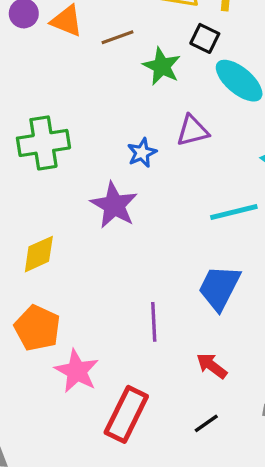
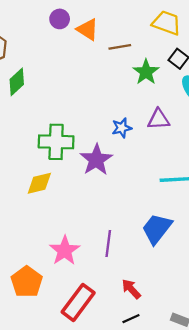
green cross: (43, 143) -> (56, 142), moved
orange pentagon: (37, 328) -> (27, 282), moved
red arrow: (212, 366) -> (131, 289), moved
pink star: (77, 371) -> (65, 251), moved

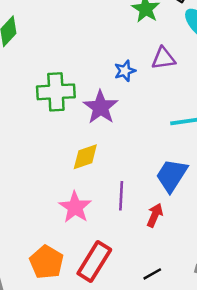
yellow diamond: (39, 183) -> (85, 157), moved
orange pentagon: (27, 282) -> (47, 262), moved
red arrow: (131, 289) -> (155, 215), moved, turned 70

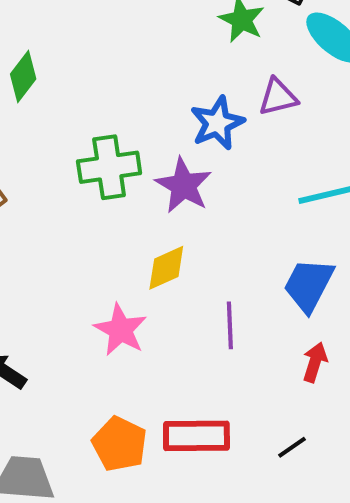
blue star: (125, 71) -> (217, 123), size x1.5
pink star: (75, 207) -> (120, 330), moved
red arrow: (155, 215) -> (315, 362), moved
red rectangle: (94, 261) -> (196, 436), turned 63

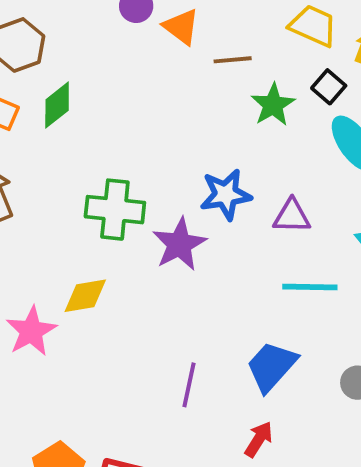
purple triangle: (278, 97) -> (292, 216), moved
yellow diamond: (166, 268) -> (85, 296), moved
pink star: (120, 330) -> (31, 331), moved

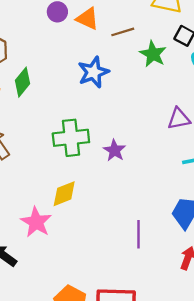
blue star: (226, 195) -> (93, 72), moved
purple star: (179, 244) -> (114, 150), size x0.7

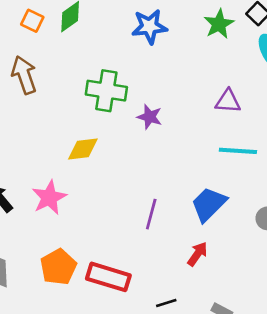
purple star: (114, 150) -> (150, 117), turned -30
pink star: (36, 222) -> (49, 198), moved

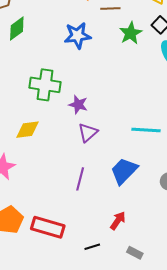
purple triangle: (228, 101) -> (88, 133), moved, turned -45
red arrow: (197, 254) -> (118, 221), moved

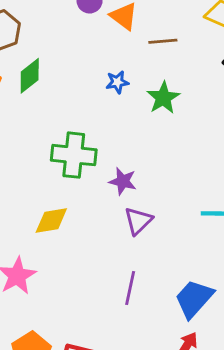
green star: (131, 33) -> (163, 98), moved
blue star: (77, 36) -> (117, 82), size x0.6
blue trapezoid: (124, 171) -> (194, 299), moved

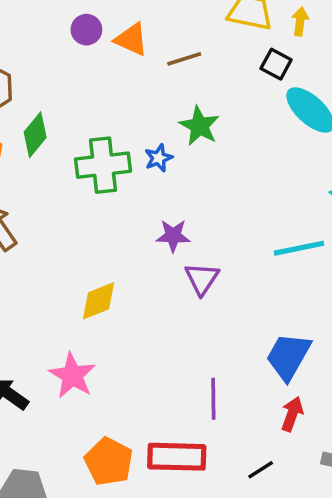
blue star: (117, 82) -> (159, 158), moved
green cross: (74, 155) -> (103, 165), moved
purple line: (130, 288) -> (213, 399), moved

